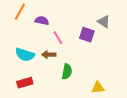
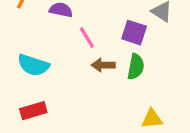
brown arrow: (49, 55) -> (103, 65), moved
green semicircle: (67, 72) -> (136, 67), moved

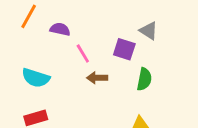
green semicircle: (136, 67) -> (144, 79), moved

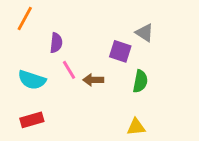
purple semicircle: (60, 29) -> (56, 43), moved, turned 84
pink line: (83, 54) -> (69, 70), moved

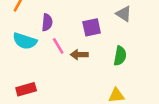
purple square: (120, 51) -> (92, 27), moved, turned -30
cyan semicircle: (32, 80) -> (25, 41), moved

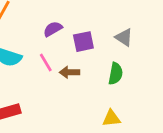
gray triangle: (124, 14) -> (124, 37), moved
purple semicircle: (47, 22) -> (53, 29), moved, turned -126

